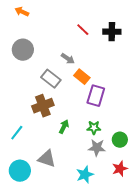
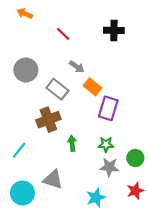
red line: (83, 30) -> (63, 34), moved
black cross: (112, 32) -> (114, 30), moved
gray circle: (23, 50) -> (26, 70), moved
green arrow: (64, 127) -> (72, 143), turned -32

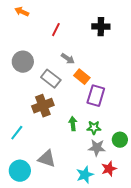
red line: (63, 34) -> (56, 30), turned 72
green arrow: (72, 143) -> (73, 124), moved
red star: (135, 191) -> (109, 169), moved

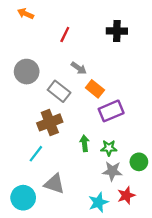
purple rectangle: (96, 96) -> (111, 111), turned 50
cyan line: (17, 133) -> (36, 154), moved

